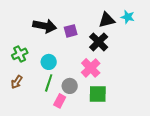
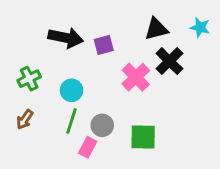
cyan star: (128, 17) -> (200, 27), moved
black cross: (99, 42) -> (169, 61), moved
pink cross: (91, 68) -> (136, 77), moved

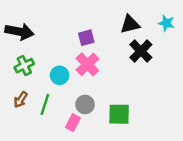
black arrow: (66, 38) -> (19, 32), moved
pink cross: (136, 77) -> (87, 64), moved
green line: (72, 121) -> (45, 104), moved

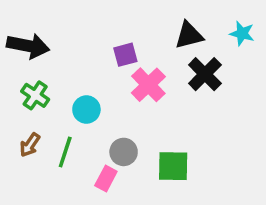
pink cross: (87, 64) -> (148, 85), moved
green cross: (24, 66) -> (35, 95), turned -30

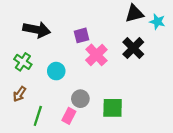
black triangle: (189, 35) -> (134, 14), moved
black arrow: (28, 46) -> (37, 30), moved
green line: (65, 152) -> (38, 116), moved

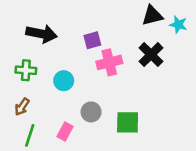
pink cross: (96, 55) -> (109, 62), turned 30
green cross: (23, 62) -> (26, 70), turned -30
green line: (38, 116) -> (30, 135), moved
pink rectangle: (69, 116) -> (65, 131), moved

